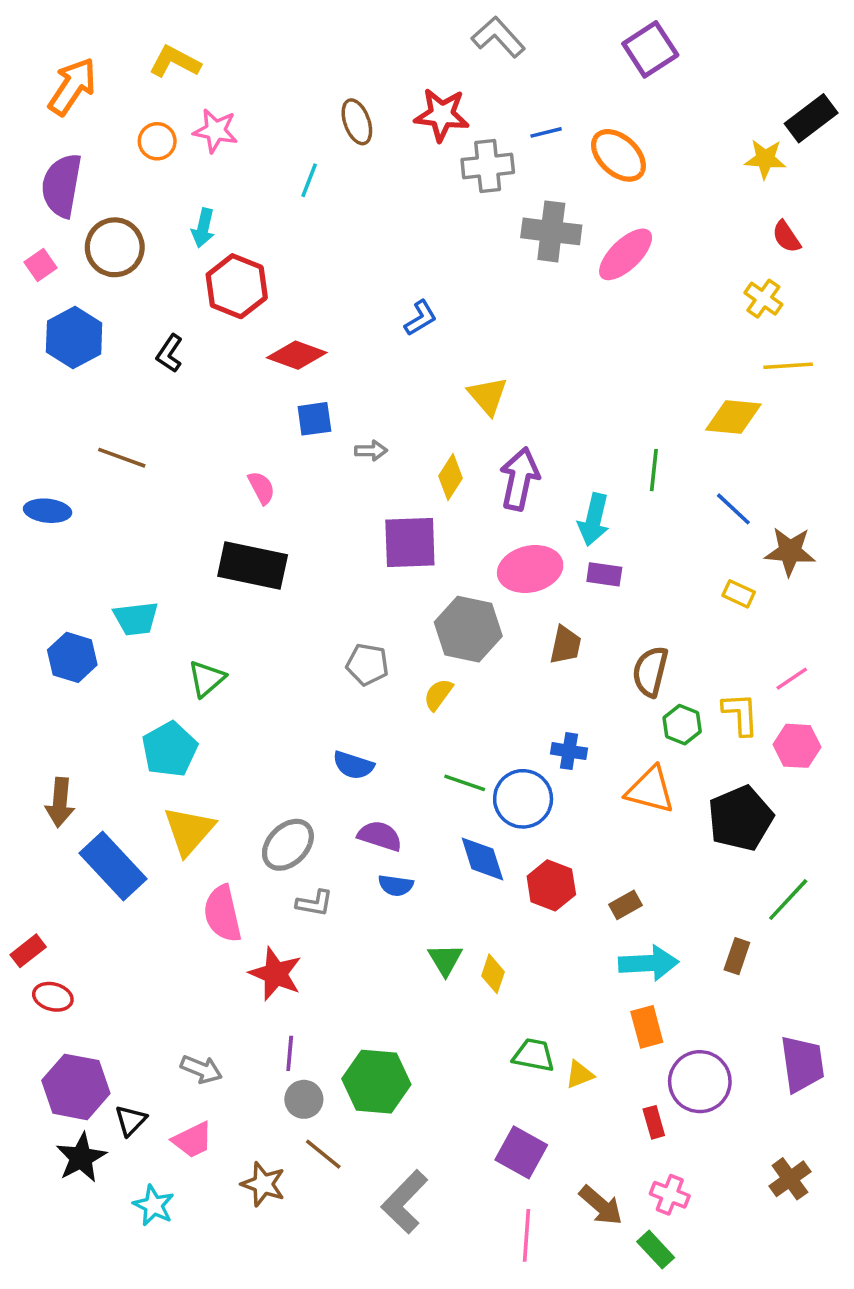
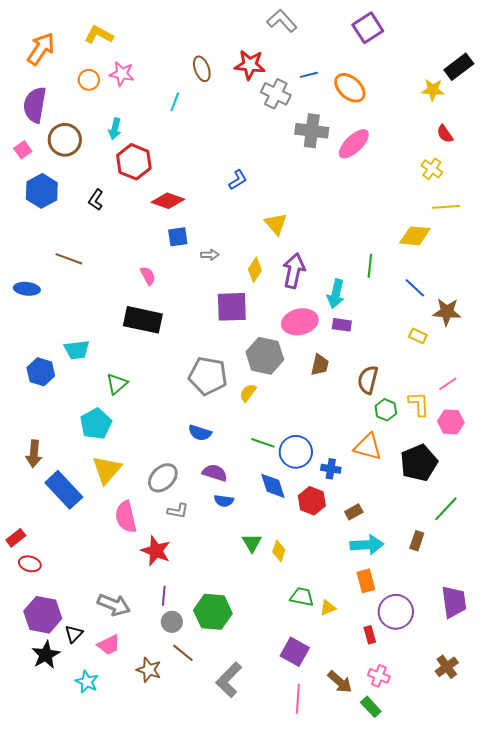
gray cross: (488, 166) -> (276, 94), turned 32
gray pentagon: (367, 664) -> (208, 376), size x1.6
blue cross: (569, 751) -> (331, 469), moved
gray arrow: (201, 1069) -> (114, 605), size x1.4

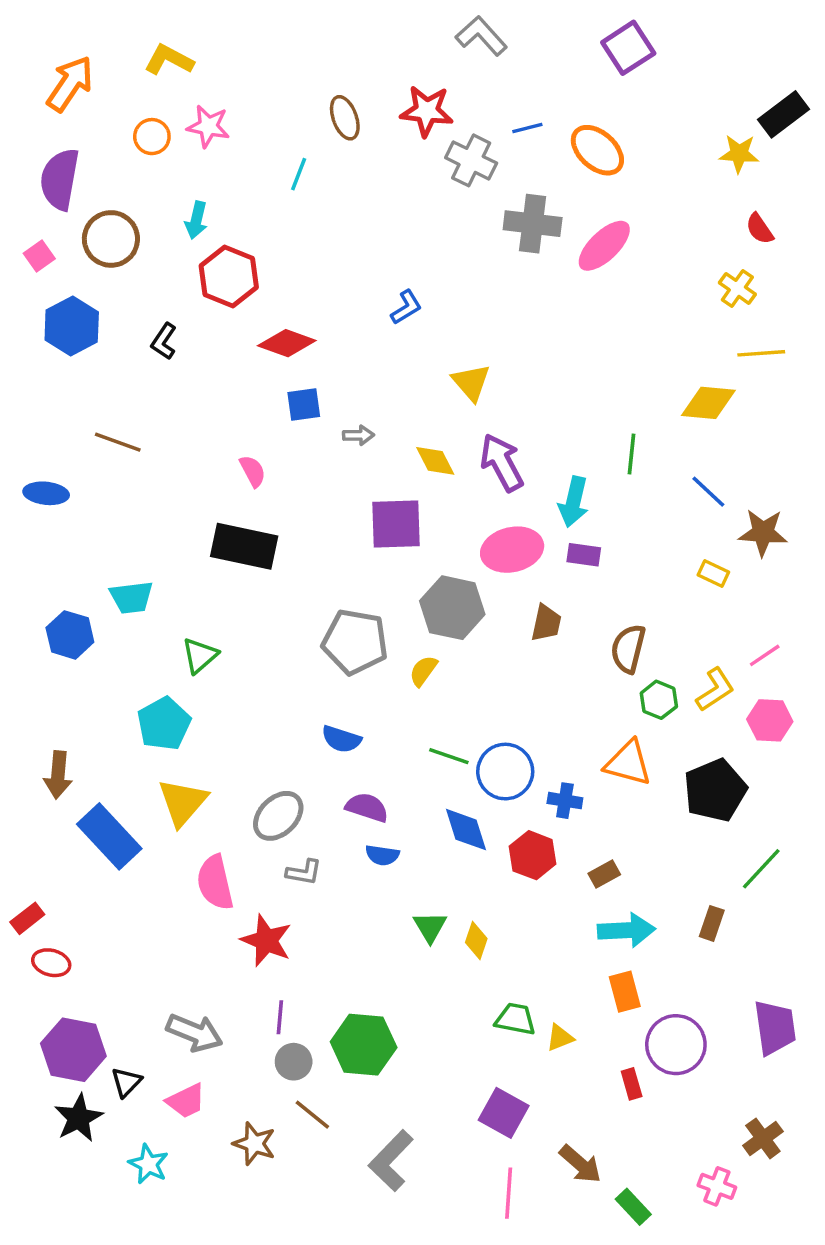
yellow diamond: (255, 270) -> (435, 461), turned -60
purple arrow: (294, 271) -> (502, 463), turned -40
yellow L-shape: (419, 404) -> (715, 690), turned 60
pink cross: (379, 676) -> (717, 1186), moved

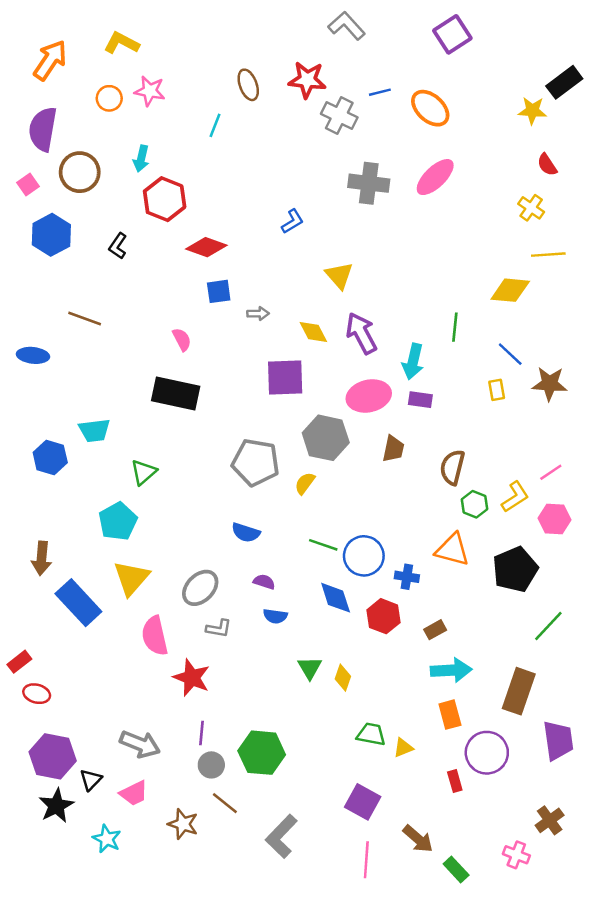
gray cross: (533, 224) -> (369, 183), moved
yellow rectangle: (713, 574) -> (497, 390), moved, turned 55
purple semicircle: (367, 807) -> (264, 582), size x0.7
brown rectangle: (712, 923) -> (519, 691), moved, size x1.8

